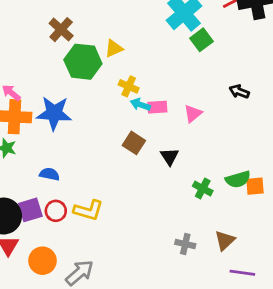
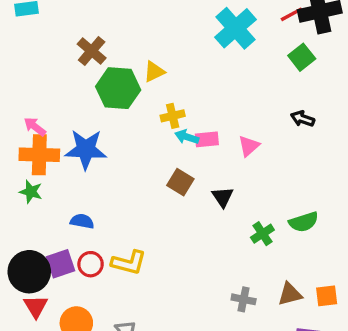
green square: (201, 40) -> (302, 57), moved
yellow cross: (129, 86) -> (173, 116), turned -36
orange square: (255, 186) -> (327, 296), moved
green cross: (203, 188) -> (262, 234), turned 30
brown triangle: (225, 240) -> (290, 294), turned 30

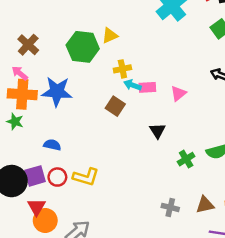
brown cross: (92, 51) -> (28, 45), moved
brown square: (180, 182) -> (115, 106), moved
red triangle: (36, 306) -> (36, 207), moved

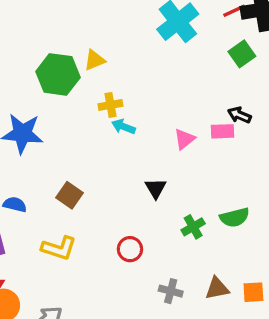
pink rectangle: (147, 87) -> (223, 131), moved
brown square: (115, 106) -> (70, 195), moved
red circle: (57, 177) -> (130, 249), moved

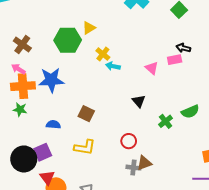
yellow cross: (110, 105) -> (103, 54), turned -32
pink triangle: (184, 139) -> (152, 68), turned -32
brown triangle: (217, 288) -> (144, 163), moved
gray cross: (171, 291) -> (133, 168), moved

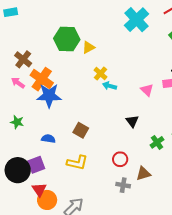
green hexagon: (68, 40) -> (67, 39), moved
orange cross: (23, 86) -> (42, 79), moved, turned 35
brown triangle: (144, 163) -> (143, 174), moved

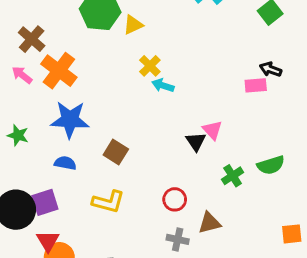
pink triangle: (147, 90) -> (212, 130), moved
blue star: (49, 96) -> (70, 120), moved

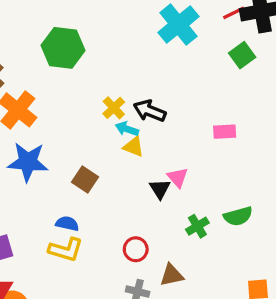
yellow triangle: (133, 25) -> (134, 147), moved, turned 45
black arrow: (271, 69) -> (150, 111), moved, size x1.4
brown square: (116, 152) -> (85, 180), moved
blue semicircle: (65, 163) -> (67, 224), moved

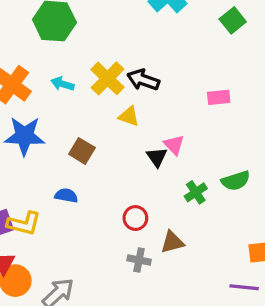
yellow cross: (114, 108) -> (108, 78), size x1.5
cyan arrow: (127, 129) -> (62, 84), moved
yellow L-shape: (66, 250) -> (24, 223), moved

